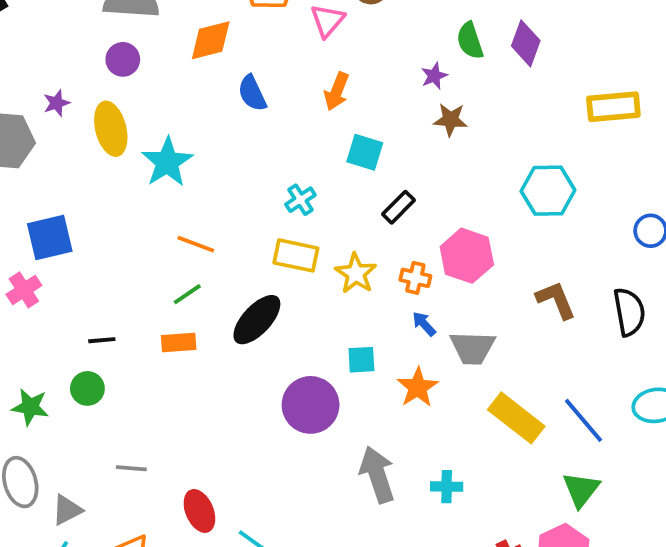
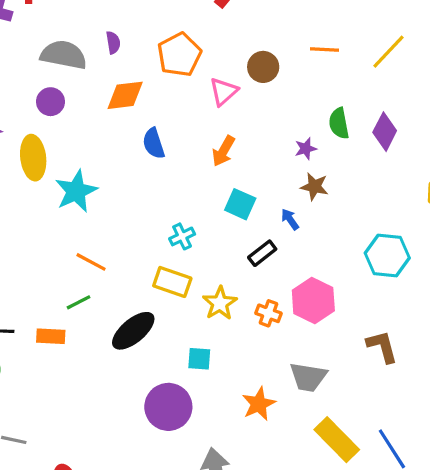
blue arrow: (424, 324) -> (290, 219), moved
orange rectangle: (179, 342) -> (51, 336), moved
cyan square: (361, 360) -> (199, 359), moved

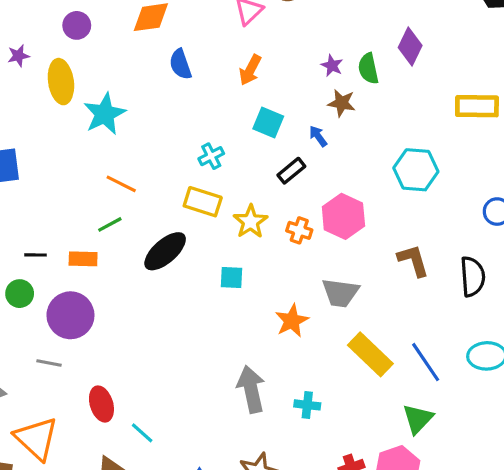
green semicircle: (339, 123) -> (368, 69), moved
purple star: (306, 149) -> (332, 66), turned -30
purple circle: (168, 407) -> (70, 315), moved

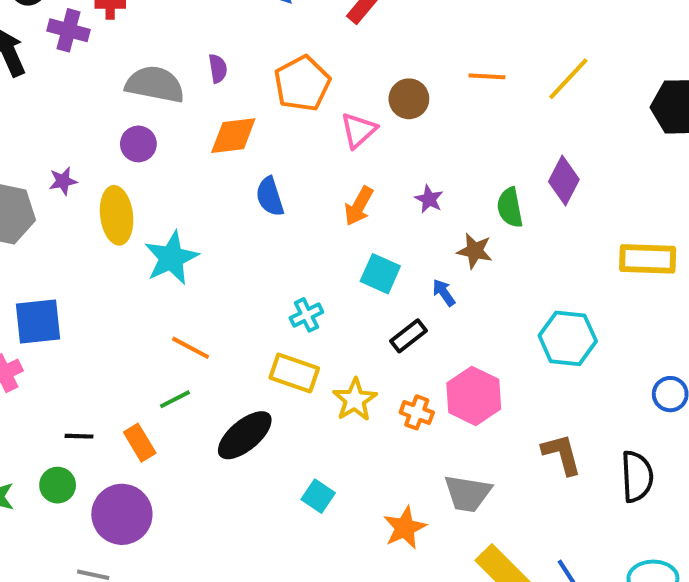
purple star: (332, 66) -> (429, 199), moved
orange rectangle: (83, 259) -> (140, 443), turned 56
cyan square: (232, 277) -> (318, 496), moved, turned 30

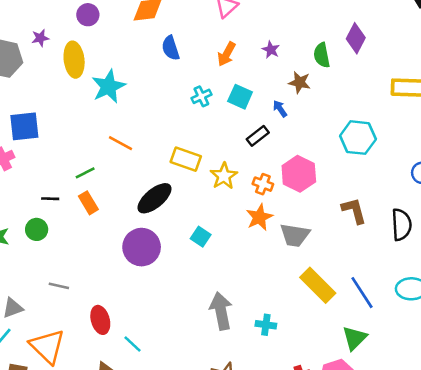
cyan cross: (306, 315) -> (201, 96), moved
green line: (175, 399) -> (85, 173), moved
purple circle: (122, 514) -> (142, 247), moved
orange star: (405, 528) -> (259, 217), moved

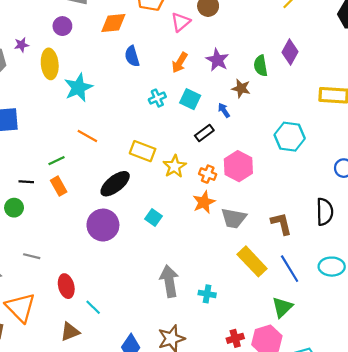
purple star: (271, 50) -> (217, 60), size x1.5
brown L-shape: (354, 211) -> (281, 224), moved

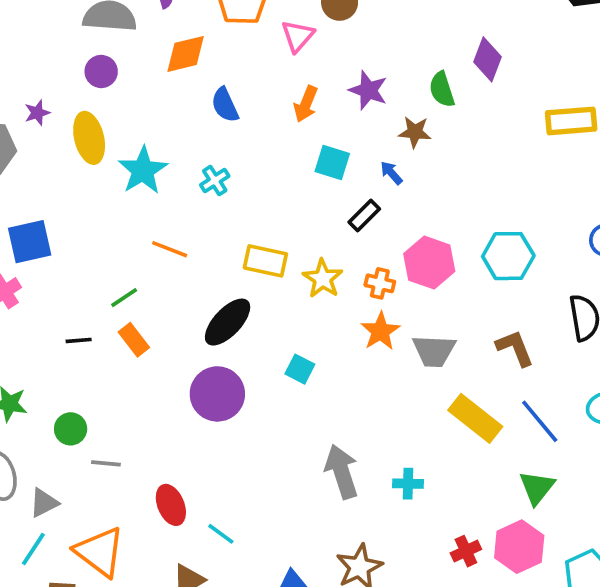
cyan cross: (157, 98) -> (215, 181), moved
cyan hexagon: (290, 137) -> (508, 256), moved
green circle: (14, 208) -> (71, 429), moved

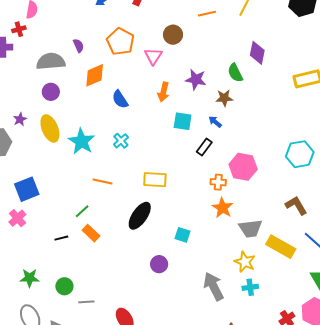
cyan hexagon: (508, 256) -> (300, 154), moved
yellow star: (323, 279) -> (245, 262), moved
gray trapezoid: (434, 351) -> (250, 228), moved
purple circle: (217, 394) -> (159, 264), moved, size x0.6

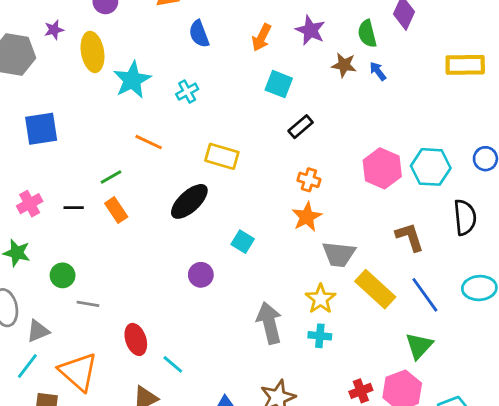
blue arrow: (215, 122) -> (378, 71), moved
pink hexagon: (243, 167) -> (382, 168), moved
pink cross: (17, 218) -> (30, 204), moved

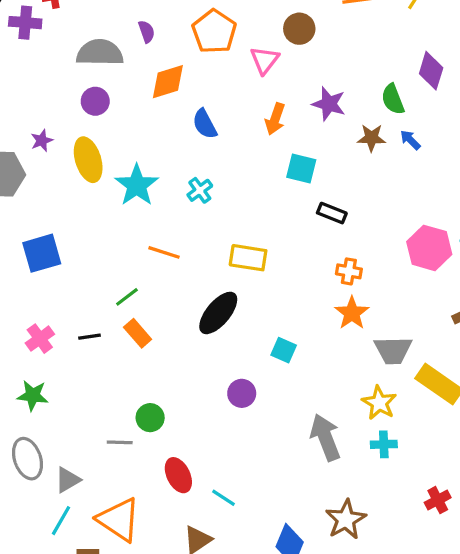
black rectangle: (301, 127) -> (332, 213), turned 70
green circle: (63, 275) -> (150, 418), moved

